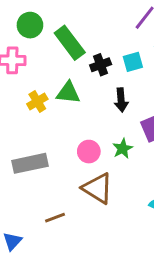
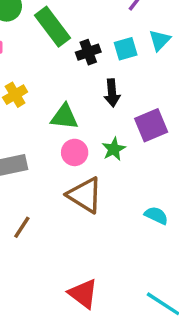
green triangle: (68, 93) -> (64, 117), moved
brown line: (55, 218) -> (22, 227), moved, turned -36

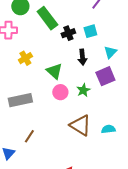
cyan triangle: (160, 40) -> (110, 52), moved
green triangle: (64, 117) -> (54, 71), turned 36
brown triangle: (85, 195) -> (80, 125), moved
cyan semicircle: (156, 215) -> (108, 129), turned -32

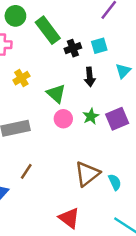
purple square: (105, 76) -> (117, 119), moved
brown triangle: (80, 125) -> (87, 174), moved, turned 50
cyan semicircle: (108, 129) -> (115, 182), moved, turned 72

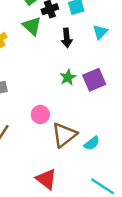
green triangle: (56, 94) -> (32, 26), moved
pink circle: (63, 119) -> (40, 114), moved
cyan semicircle: (115, 182) -> (92, 143), turned 77

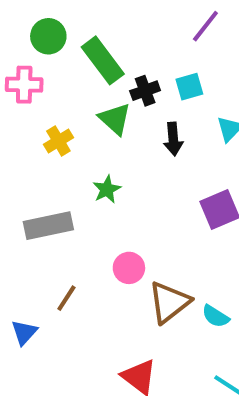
green star: (68, 77) -> (107, 189), moved
cyan semicircle: (92, 143) -> (216, 316), turned 70

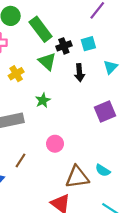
brown triangle: (169, 302) -> (77, 177), moved, turned 30

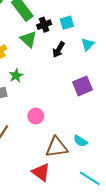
black arrow: (79, 73) -> (59, 50), turned 35
green star: (43, 100) -> (16, 76), moved

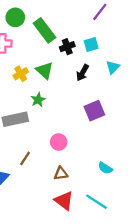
green triangle: (28, 39) -> (45, 70), moved
purple square: (83, 86) -> (94, 111), moved
brown triangle: (57, 147) -> (61, 173), moved, size x0.6
cyan line: (90, 178) -> (97, 202), moved

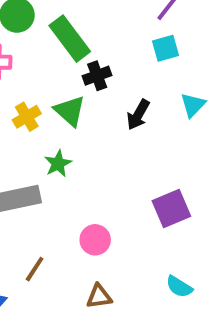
cyan square: (91, 44) -> (165, 48), moved
black cross: (67, 47) -> (97, 76), moved
purple square: (94, 111) -> (171, 209), moved

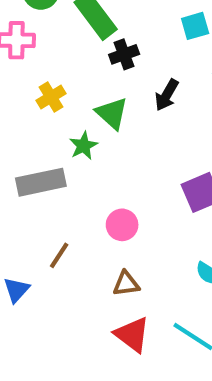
green triangle: (70, 111) -> (112, 113), moved

